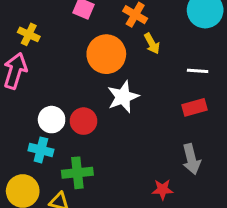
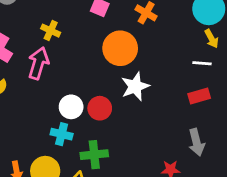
yellow arrow: (152, 44) -> (211, 39), moved

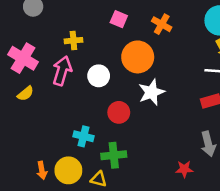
yellow cross: (51, 31) -> (73, 41), turned -30
white circle: (71, 107) -> (99, 76), moved

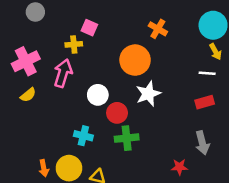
pink square: (119, 19) -> (89, 28), moved
pink cross: (23, 58) -> (26, 61), turned 32
white circle: (99, 76) -> (98, 95), moved
green cross: (114, 155) -> (127, 138), moved

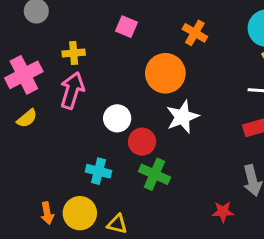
pink square: (89, 28) -> (126, 27), moved
yellow cross: (74, 44) -> (74, 53), moved
green cross: (127, 138) -> (154, 174), turned 30

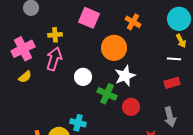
pink square: (126, 27) -> (89, 18), size x1.5
red circle: (142, 142) -> (131, 107), moved
cyan cross: (98, 171) -> (78, 123), moved
green cross: (154, 174) -> (107, 94), moved

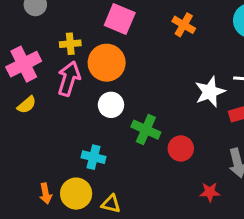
orange circle: (114, 48) -> (107, 63), moved
white star: (125, 76) -> (210, 92), moved
cyan cross: (78, 123) -> (94, 157), moved

